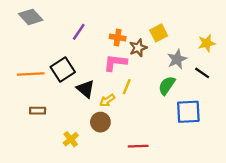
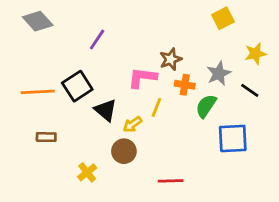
yellow square: (159, 33) -> (223, 18), moved
orange cross: (118, 38) -> (185, 85), moved

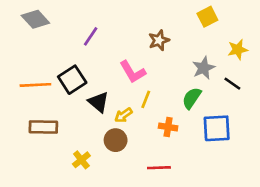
brown star: (171, 59) -> (159, 40), moved
pink L-shape: (142, 78) -> (133, 72), turned -128
orange cross: (185, 85) -> (168, 127), moved
brown rectangle: (46, 137) -> (43, 127), size x1.5

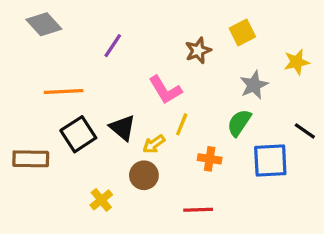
yellow square: (207, 17) -> (242, 32), moved
black square: (72, 80) -> (78, 134), moved
black line: (232, 84) -> (305, 131), moved
orange line: (35, 85) -> (64, 92), moved
brown rectangle: (43, 127) -> (31, 159), moved

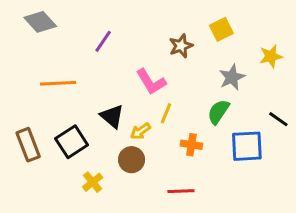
black square: (78, 134) -> (72, 142), moved
brown rectangle: (31, 159) -> (28, 145), turned 68

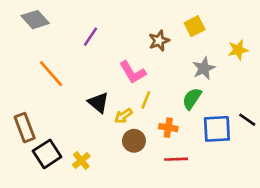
orange line: (58, 83) -> (51, 74), turned 52
black line: (278, 119) -> (247, 120), moved
black square: (72, 142) -> (47, 154), moved
brown circle: (132, 160) -> (134, 141), moved
red line: (181, 191) -> (176, 159), moved

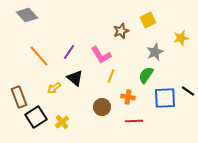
purple line: (90, 37) -> (69, 52), moved
yellow arrow: (123, 116) -> (54, 88), moved

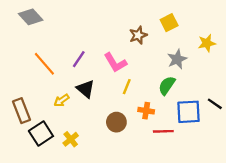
red line: (134, 121) -> (163, 131), moved

